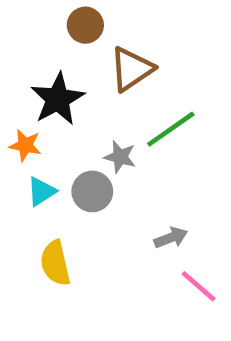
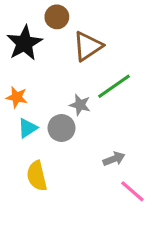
black star: (58, 99) -> (24, 43), moved

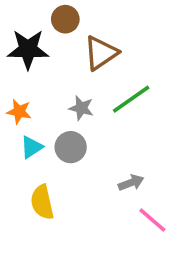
black star: (24, 43) -> (28, 49), turned 30
gray star: (80, 105) -> (81, 108), moved

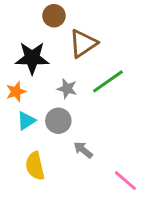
black star: (28, 49) -> (32, 58), moved
orange star: (19, 112) -> (16, 92), turned -30
gray arrow: (131, 183) -> (83, 150), moved, turned -120

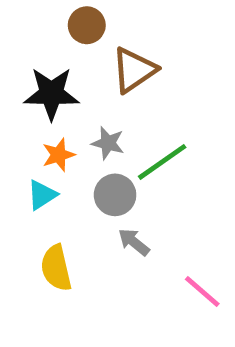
green line: (108, 81) -> (162, 162), moved
orange star: (16, 92) -> (58, 155), moved
gray circle: (58, 121) -> (115, 195), moved

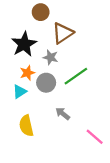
black star: (51, 94) -> (24, 44), turned -30
gray star: (108, 143) -> (51, 57), moved
gray circle: (115, 195) -> (46, 83), moved

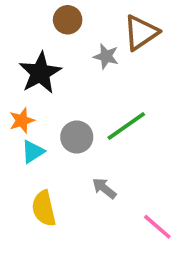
brown triangle: (63, 33) -> (141, 33), moved
gray star: (51, 57) -> (106, 56), moved
orange star: (27, 73) -> (22, 120), moved

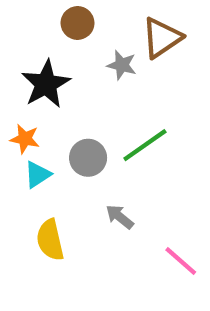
orange star: (22, 120) -> (25, 139), turned 30

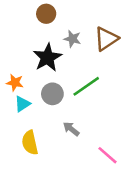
brown triangle: (162, 38) -> (106, 39), moved
black star: (46, 84) -> (47, 58), moved

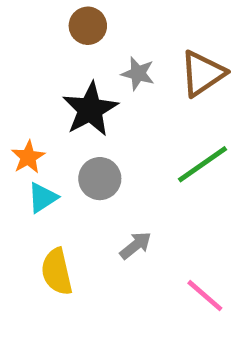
orange star: (15, 83) -> (28, 157), turned 30
green line: (86, 86) -> (202, 164), moved
gray arrow: (71, 129) -> (136, 245), turned 102

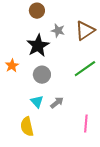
cyan triangle: (42, 198) -> (37, 102), moved, turned -40
yellow semicircle: (57, 272) -> (27, 127), moved
pink line: (205, 296) -> (86, 124), turned 54

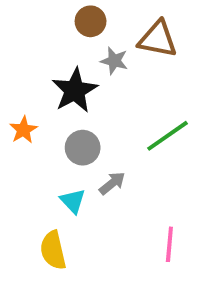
brown circle: (37, 11) -> (91, 21), moved
brown triangle: (85, 31) -> (158, 39), moved, turned 45
gray arrow: (57, 103) -> (112, 183), moved

